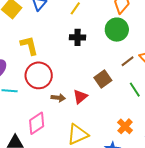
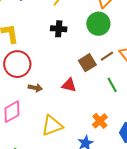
brown square: (103, 79) -> (87, 63), moved
red triangle: (80, 97) -> (69, 85), moved, turned 49

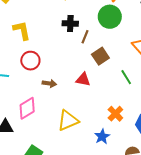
brown line: (107, 56) -> (85, 37), moved, turned -32
red circle: (17, 64) -> (30, 61), size x0.7

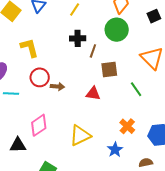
brown square: (100, 56) -> (109, 69), turned 30
brown arrow: (49, 83) -> (57, 87), moved

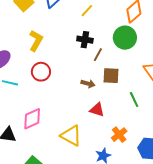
yellow L-shape: (29, 48) -> (36, 41), turned 35
brown arrow: (57, 87) -> (88, 84), moved
red triangle: (93, 94) -> (97, 110), moved
yellow triangle: (80, 135) -> (71, 136), turned 45

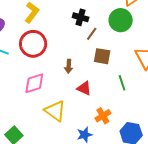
red circle: (41, 72) -> (33, 44), size x1.4
brown arrow: (88, 84) -> (69, 66), moved, turned 72
pink diamond: (32, 119) -> (34, 83), moved

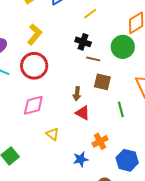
brown line: (92, 34) -> (93, 59), turned 64
brown arrow: (69, 66) -> (77, 94), moved
yellow triangle: (55, 111) -> (53, 134), size x0.6

